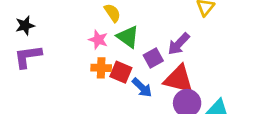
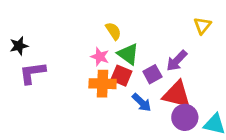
black star: (25, 26) -> (19, 46), moved
orange cross: (101, 68) -> (103, 84), size x1.4
red square: (121, 72) -> (121, 76), moved

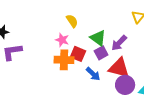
green triangle: (128, 54) -> (98, 38), moved

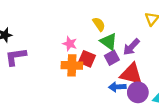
yellow semicircle: (72, 21) -> (99, 24), moved
blue arrow: (93, 74) -> (117, 87), moved, turned 133

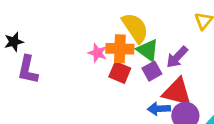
yellow semicircle: (99, 24) -> (135, 28), size x1.6
purple L-shape: (16, 57) -> (28, 70), turned -70
orange cross: (72, 65) -> (120, 49), moved

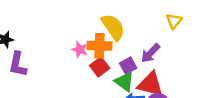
green triangle: (148, 50) -> (124, 82), moved
red square: (120, 72) -> (100, 67), turned 30

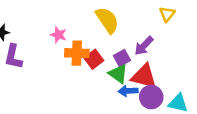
orange cross: (100, 46) -> (77, 53), moved
pink star: (80, 49) -> (58, 35), moved

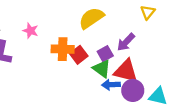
yellow semicircle: (107, 20) -> (91, 18), turned -90
pink star: (58, 35) -> (30, 31), moved

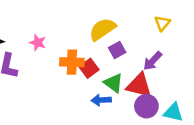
purple arrow: (126, 42) -> (153, 61), moved
purple square: (105, 54) -> (117, 50), moved
blue arrow: (111, 85) -> (101, 100), moved

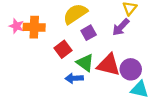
purple arrow: (153, 61) -> (121, 27), moved
orange cross: (72, 62) -> (34, 27), moved
purple circle: (146, 106) -> (131, 69), moved

